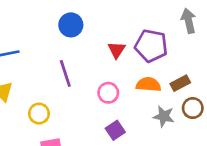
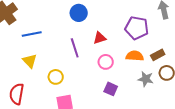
red triangle: (117, 50) -> (100, 38), moved, turned 40
purple square: (115, 130) -> (111, 89), turned -32

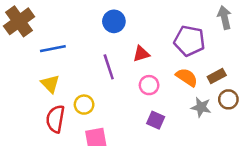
orange semicircle: (135, 56) -> (187, 77), turned 30
red semicircle: (17, 94) -> (55, 119), moved

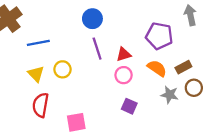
red triangle: (141, 54) -> (124, 54), moved
purple line: (109, 67) -> (97, 49), moved
yellow circle: (84, 105) -> (62, 69), moved

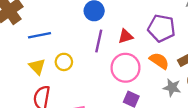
purple line: (97, 49) -> (99, 41), turned 30
red triangle: (124, 54) -> (125, 36), moved
pink circle: (124, 75) -> (125, 68), size x1.6

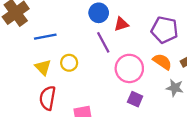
red triangle: (125, 36) -> (121, 24), moved
purple line: (99, 41) -> (103, 42), turned -40

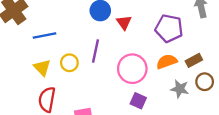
red triangle: (121, 24) -> (124, 22), turned -49
purple line: (103, 42) -> (96, 51), moved, turned 40
orange semicircle: (162, 62) -> (167, 62), turned -54

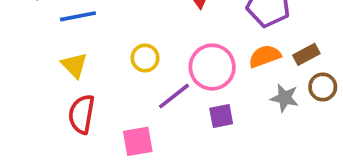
purple line: (96, 51) -> (174, 96), moved, turned 40
yellow circle: (69, 63) -> (145, 58), moved
purple square: (138, 101) -> (221, 116), turned -35

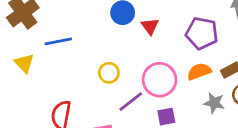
yellow triangle: (74, 65) -> (24, 63), moved

